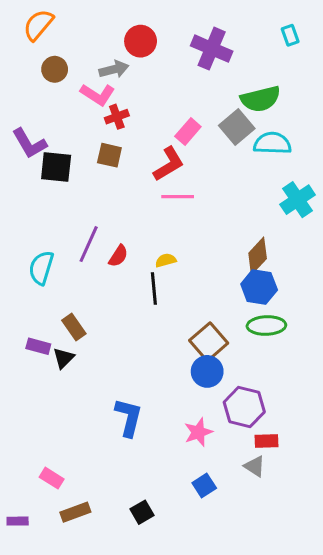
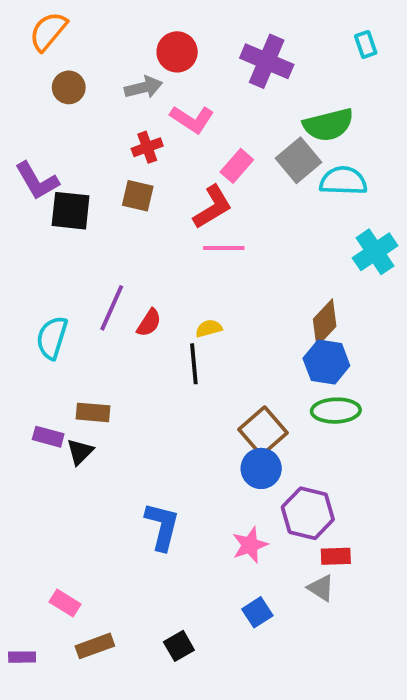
pink L-shape: (98, 94) -> (192, 119), moved
brown rectangle: (74, 327) -> (93, 412), turned -50

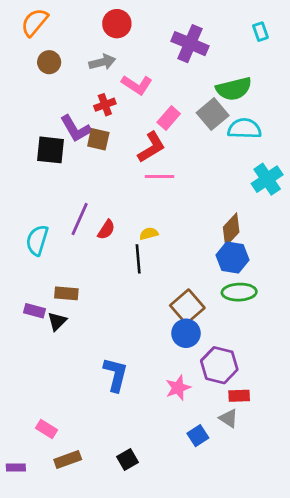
red circle: (177, 52) -> (117, 24), moved
purple L-shape: (37, 181) -> (76, 129), moved
blue square: (257, 612) -> (198, 436), moved

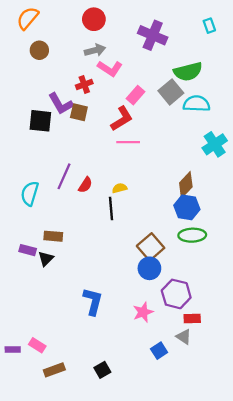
gray arrow: (102, 62) -> (95, 50), moved
purple rectangle: (16, 467) -> (13, 350), moved

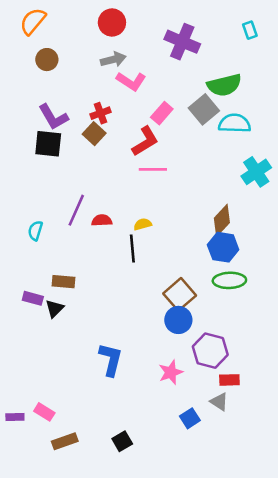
red cross: (84, 84) -> (100, 113), moved
purple L-shape: (61, 104) -> (53, 117), moved
brown square: (79, 112) -> (94, 134), turned 30
red semicircle: (85, 185) -> (102, 220), turned -126
cyan semicircle: (30, 193) -> (35, 231), size x0.7

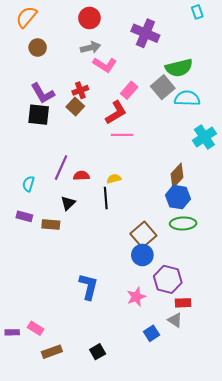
cyan rectangle: (250, 30) -> (197, 12), moved
purple rectangle: (33, 298) -> (24, 216), moved
black triangle: (55, 308) -> (68, 203), moved

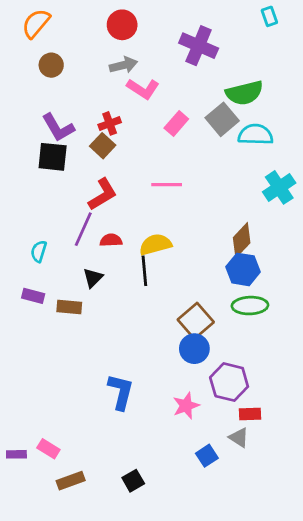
red L-shape: (116, 113) -> (103, 194), moved
yellow semicircle: (114, 179) -> (155, 244), size x1.6

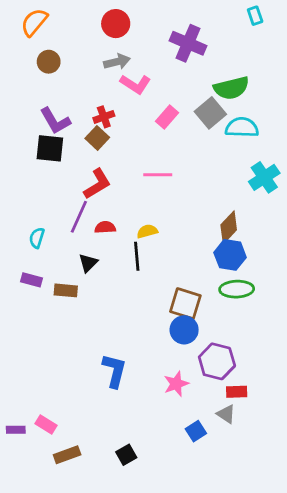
yellow semicircle: (155, 244) -> (147, 231), size x0.7
brown square: (196, 321) -> (185, 304), turned -32

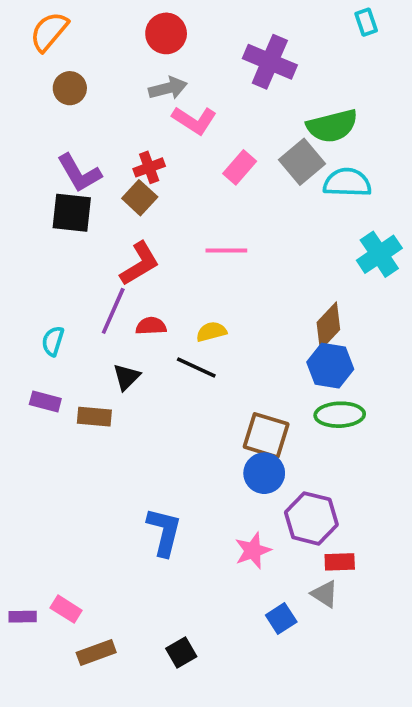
black line: (137, 256) -> (196, 368), turned -60

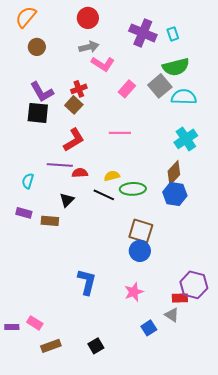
cyan rectangle: (366, 22) -> (173, 34), moved
cyan cross: (379, 254) -> (186, 139), moved
purple line: (113, 311) -> (60, 165), turned 70
green ellipse: (340, 415) -> (133, 189), moved
purple hexagon: (311, 518) -> (194, 285), moved

